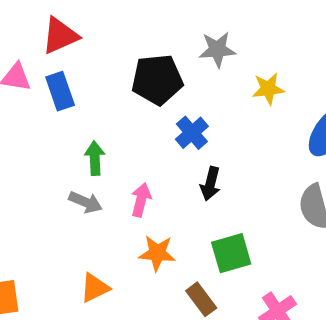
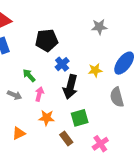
gray star: (217, 49) -> (99, 27), moved
yellow star: (268, 89) -> (95, 70), moved
green arrow: (95, 158) -> (29, 75), moved, turned -40
black arrow: (210, 184) -> (70, 87), size x1.6

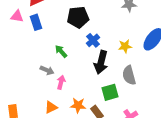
pink arrow: (39, 94) -> (61, 82), moved
gray semicircle: (117, 97) -> (129, 75), moved
orange star: (47, 118) -> (78, 105), moved

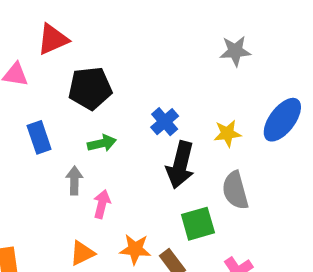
black pentagon: (78, 17) -> (90, 88), moved
blue rectangle: (36, 22) -> (39, 137), moved
green arrow: (61, 51) -> (102, 143), turned 120
gray arrow: (47, 70) -> (74, 181), turned -112

